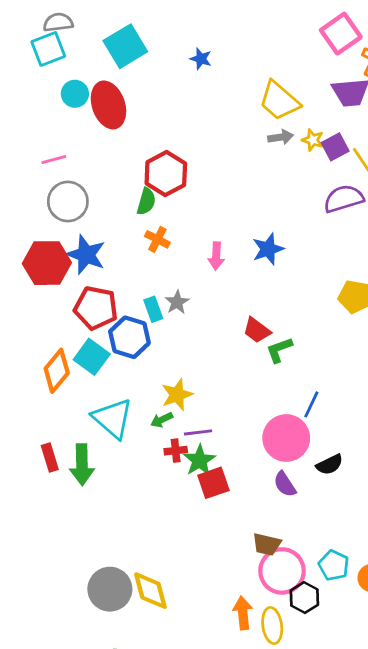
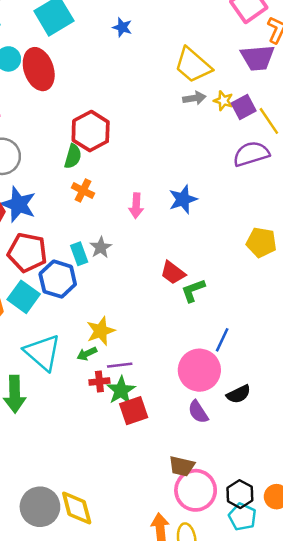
cyan pentagon: (334, 565) -> (242, 517), moved
black hexagon: (304, 598) -> (240, 494), moved

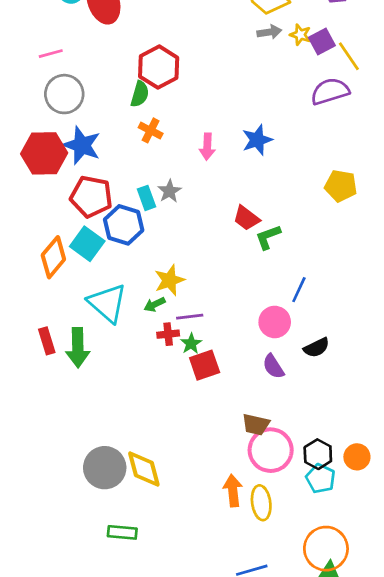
pink circle: (199, 370) -> (275, 322), size x0.7
green star: (121, 390) -> (191, 344), size x0.7

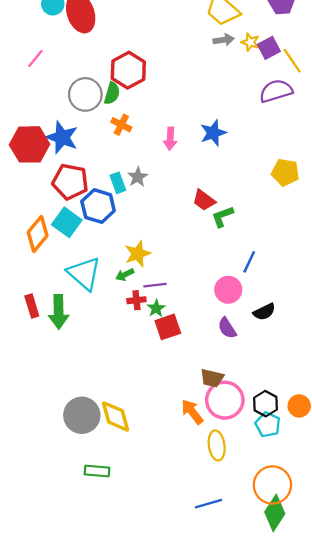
pink line: (51, 54) -> (35, 58), turned -36
gray circle: (64, 94) -> (85, 94), moved
orange arrow: (233, 491) -> (192, 412), moved, turned -32

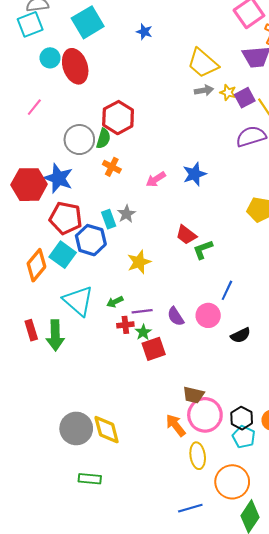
pink arrow: (170, 139) -> (156, 179), turned 54
yellow star: (138, 254) -> (139, 262), moved
purple semicircle: (227, 328) -> (176, 316), moved
orange circle: (272, 485) -> (232, 482), moved

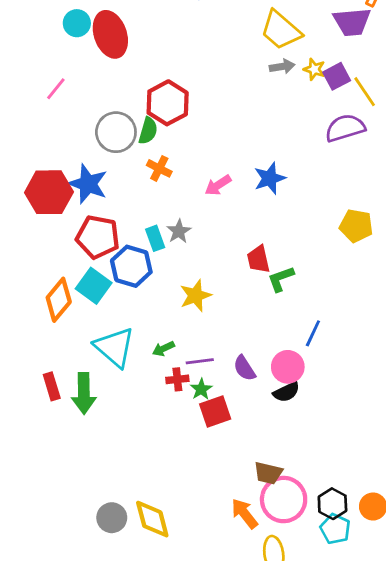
red trapezoid: (186, 235) -> (258, 259), turned 40
black semicircle: (241, 335) -> (286, 392), moved
gray circle: (76, 428) -> (112, 518), size x0.7

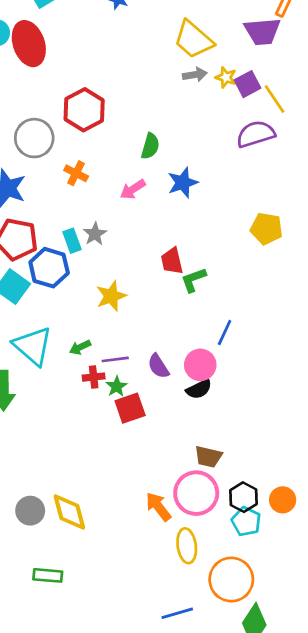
green semicircle: (148, 131) -> (150, 146), moved
brown trapezoid: (268, 473) -> (208, 457), moved

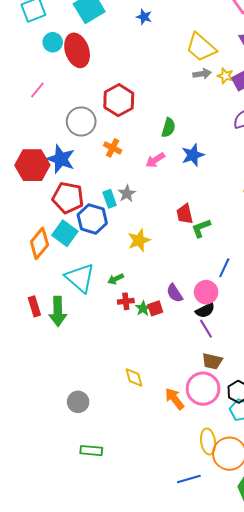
purple line: (115, 359) -> (206, 329), moved, turned 66
red square: (130, 408) -> (155, 308), moved, size x0.7
yellow diamond: (69, 512) -> (134, 377), moved, size x0.7
yellow ellipse: (187, 546) -> (208, 441), moved

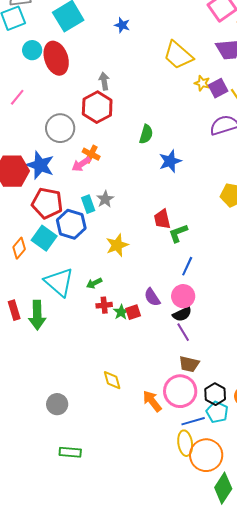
gray arrow: (202, 74) -> (104, 81), moved, turned -90
pink arrow: (155, 160) -> (81, 164), moved
orange diamond: (39, 243) -> (19, 248), size x0.7
blue line: (224, 268) -> (187, 266), moved
blue line: (189, 479) -> (193, 421), moved

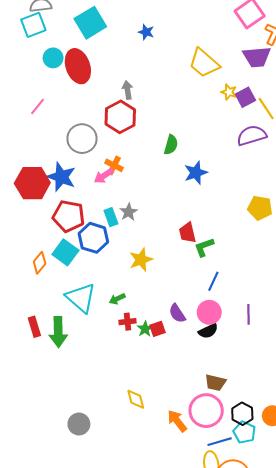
purple line: (183, 332) -> (249, 314), moved, turned 30

